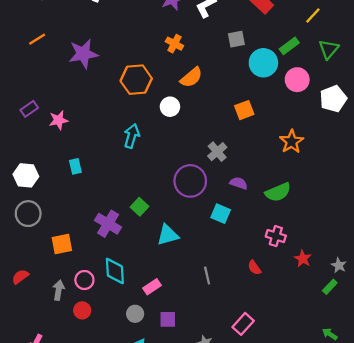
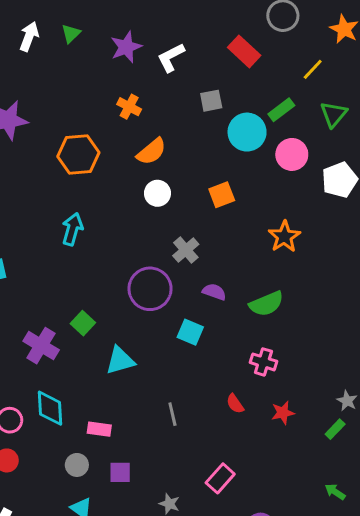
white circle: (170, 107) -> (157, 193), moved
red star: (303, 259) -> (283, 413), moved, turned 30
pink rectangle: (152, 287) -> (99, 429), turned 42

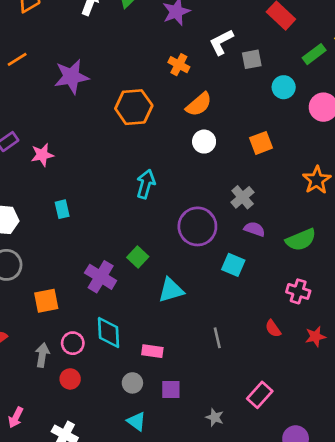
white L-shape: (171, 57) -> (221, 42), moved
green rectangle: (281, 110) -> (314, 54), moved
cyan circle: (247, 132) -> (284, 87), size x0.7
cyan arrow: (72, 229) -> (146, 184), moved
gray cross: (186, 250) -> (243, 197), moved

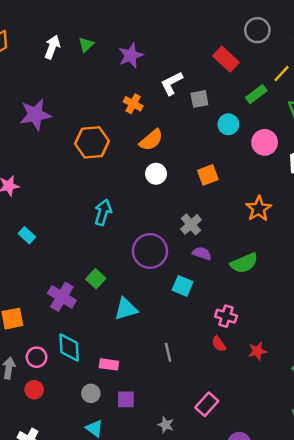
cyan rectangle: (62, 209) -> (27, 235), turned -35
pink cross: (298, 291) -> (226, 316), moved

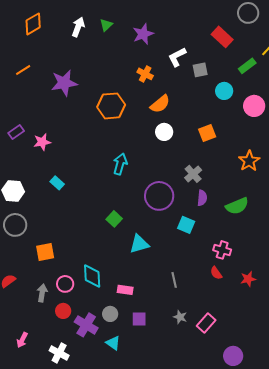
purple semicircle: (202, 253) -> (202, 198), turned 77
purple cross: (62, 297) -> (86, 325), moved
gray star: (166, 425) -> (180, 317), moved

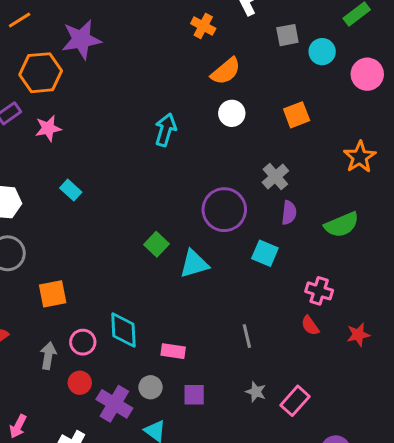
gray square: (200, 70) -> (287, 35), moved
orange hexagon: (111, 106) -> (41, 73), moved
cyan arrow: (120, 164) -> (166, 130), moved
cyan triangle: (139, 244) -> (194, 264), moved

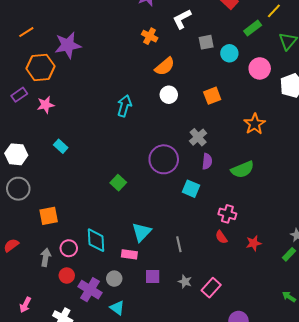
cyan triangle: (194, 264) -> (141, 232), moved, turned -30
purple square: (194, 395) -> (153, 277), moved

